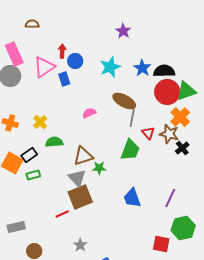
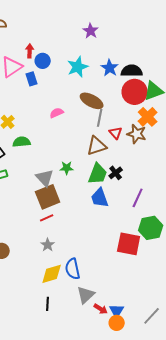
black cross: (182, 148) -> (116, 173), moved
green trapezoid: (130, 150) -> (98, 174), moved
brown triangle: (83, 156) -> (97, 146), moved
red line: (62, 214) -> (47, 218), moved
red square: (161, 244) -> (129, 244), size x1.4

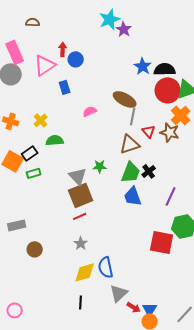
cyan star: (78, 67) -> (110, 19), moved
blue rectangle: (32, 79) -> (65, 87), moved

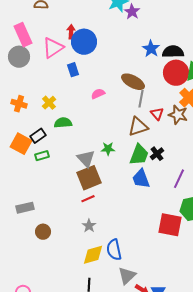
blue circle: (76, 59) -> (84, 42), size x1.6

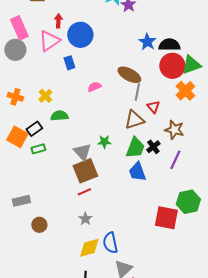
red arrow: (71, 32) -> (58, 21), moved
brown star: (178, 115) -> (174, 130), moved
purple line: (179, 179) -> (175, 160), moved

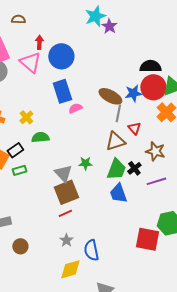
pink triangle: (49, 41) -> (30, 62), turned -45
blue star: (147, 42) -> (133, 93), moved, turned 30
blue rectangle: (69, 63) -> (62, 91), moved, size x1.6
purple line: (175, 160) -> (156, 181), turned 48
blue semicircle: (110, 243) -> (91, 250), moved

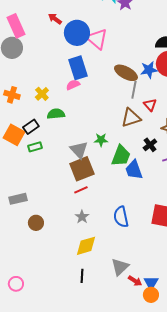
red arrow: (39, 42) -> (55, 19), turned -56
pink triangle: (30, 62) -> (97, 39), moved
pink semicircle: (75, 108) -> (73, 85), moved
green trapezoid: (116, 169) -> (121, 156), moved
blue semicircle: (91, 250) -> (121, 217), moved

